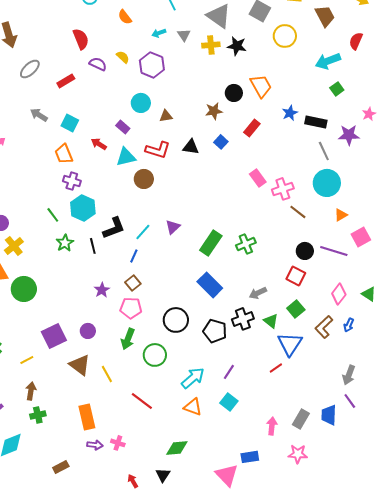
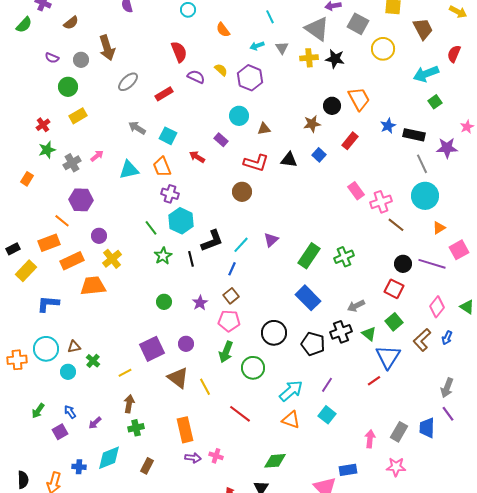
cyan triangle: (126, 157) -> (129, 170), moved
green circle: (24, 289) -> (164, 302), moved, size x0.6
brown rectangle: (61, 467) -> (147, 466), moved, turned -35

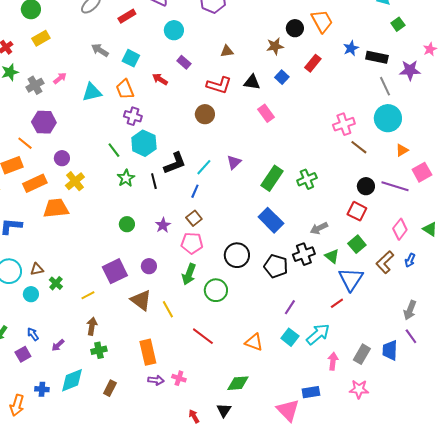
cyan circle: (239, 116) -> (174, 30), moved
pink rectangle: (356, 191) -> (266, 113), moved
cyan arrow: (291, 391) -> (318, 334), moved

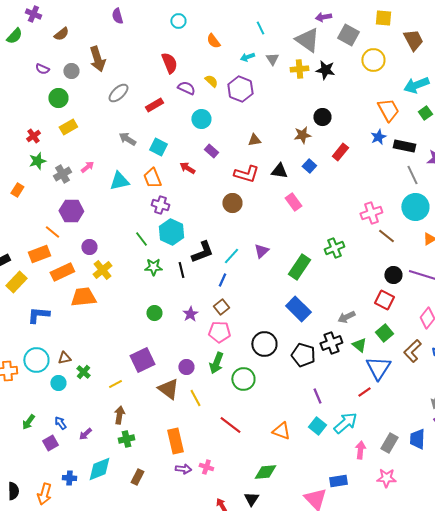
orange trapezoid: (322, 21) -> (388, 110), moved
green star: (126, 178) -> (153, 267), turned 30
green cross: (307, 179) -> (334, 248), moved
purple circle: (149, 266) -> (186, 367), moved
purple line: (290, 307) -> (317, 396), turned -56

